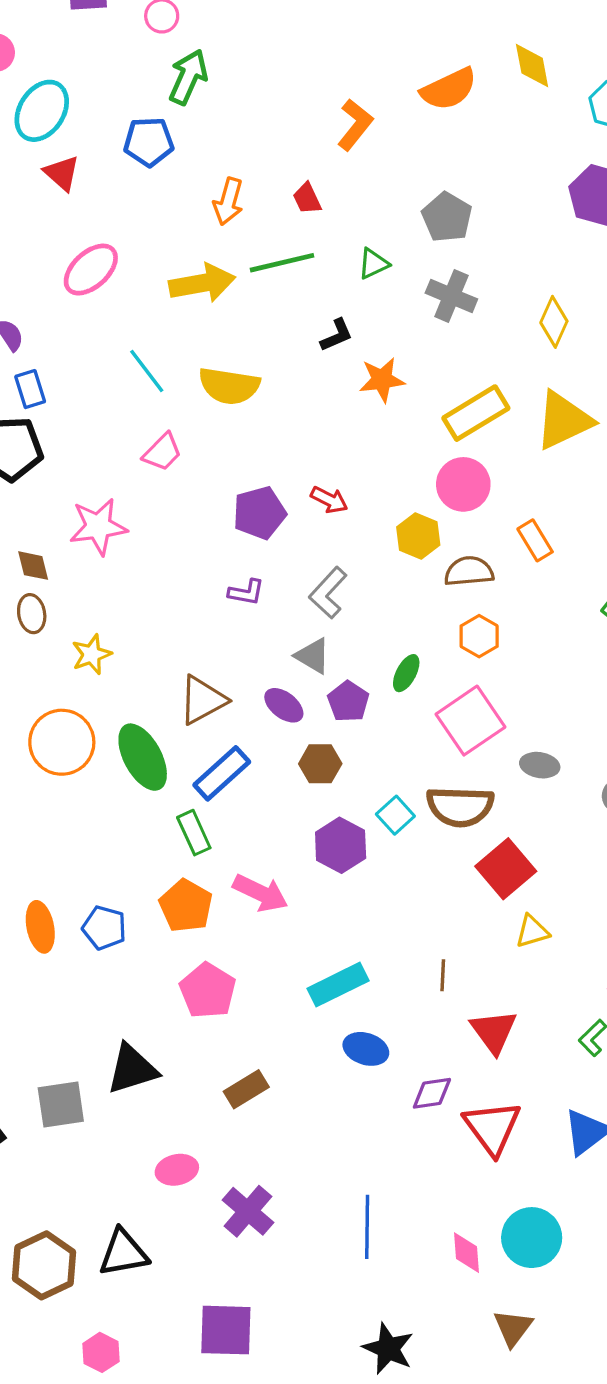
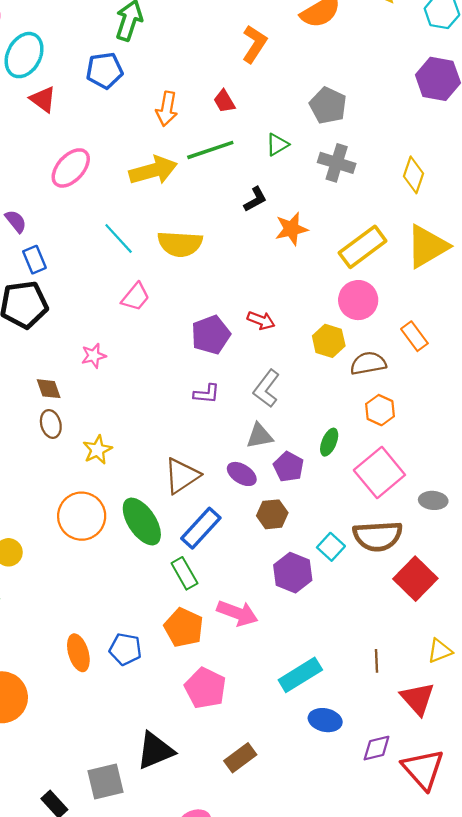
pink star: (98, 527) -> (94, 356), size x0.6
gray triangle: (313, 656) -> (260, 436), turned -36
yellow triangle: (532, 931) -> (440, 651), moved

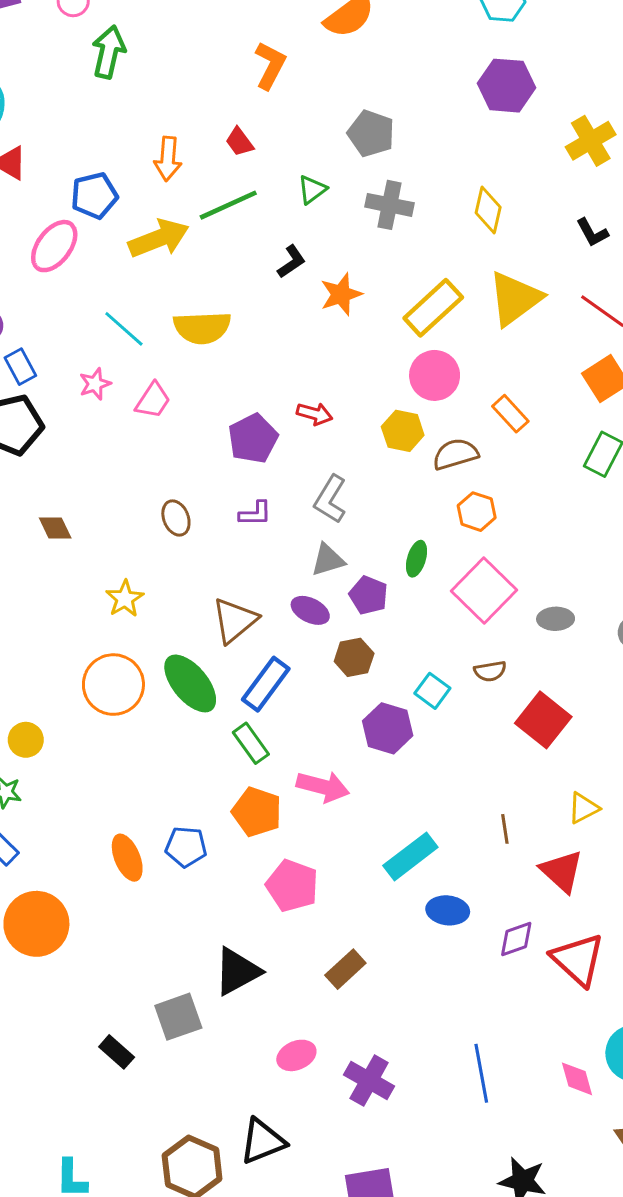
blue pentagon: (105, 70) -> (94, 196), moved
pink star: (94, 356) -> (95, 384), moved
brown ellipse: (51, 424) -> (176, 518), moved
brown semicircle: (378, 536) -> (490, 671), size x0.5

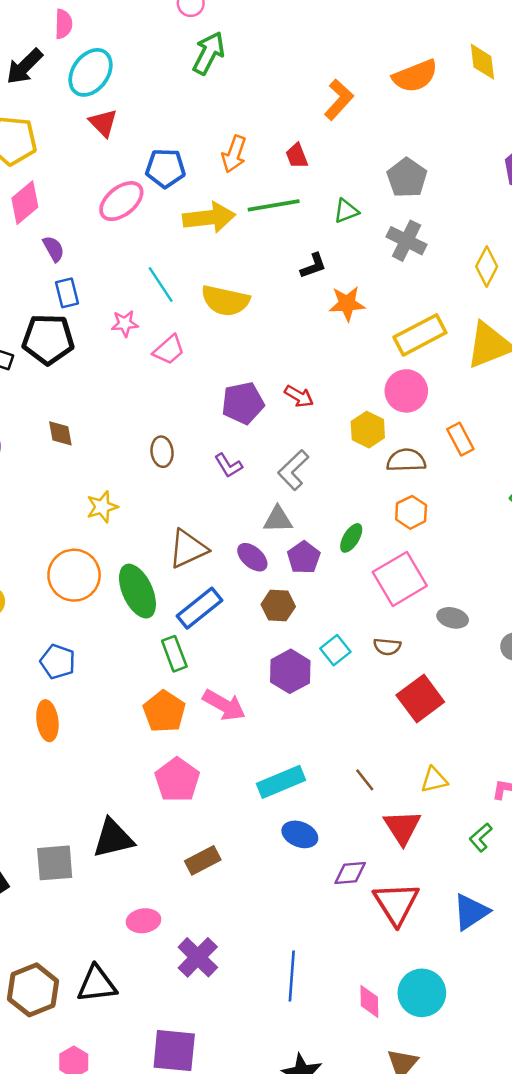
purple L-shape: (255, 514) -> (228, 465), turned 44
brown line: (505, 829) -> (365, 780), turned -45
blue pentagon: (186, 847) -> (58, 662), moved

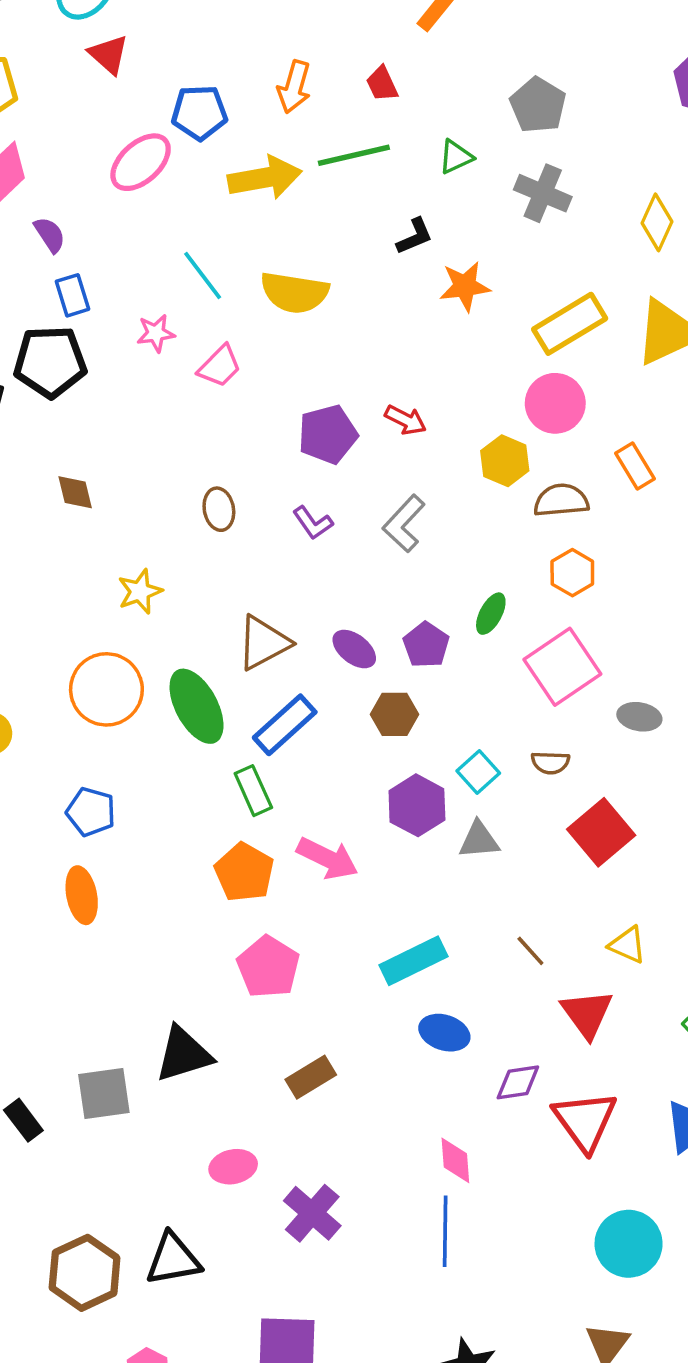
gray triangle: (278, 519) -> (479, 840), moved
yellow triangle: (434, 780) -> (627, 945), turned 40
pink diamond: (369, 1001) -> (455, 1160), moved

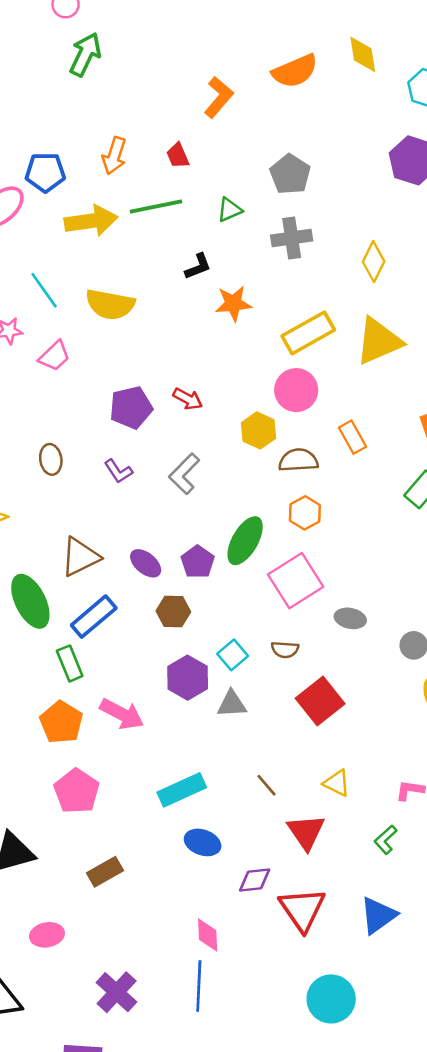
gray cross: (543, 193) -> (292, 238), turned -33
green ellipse: (491, 614) -> (245, 541), size x1.6
purple cross: (312, 1213) -> (117, 992), moved

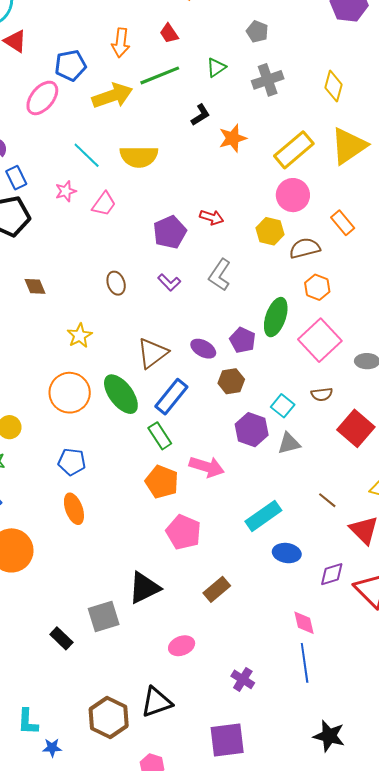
gray pentagon: (290, 174) -> (257, 32), size x0.7
purple cross: (117, 992) -> (243, 679), size x0.7

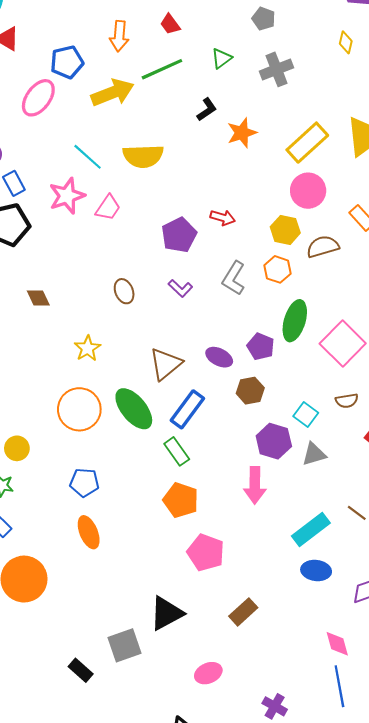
yellow diamond: (333, 86) -> (346, 42), moved, size x0.7
pink star: (66, 191) -> (67, 196), size x1.6
orange hexagon: (317, 287) -> (278, 269), moved
pink arrow: (207, 467) -> (255, 485), moved, turned 76
cyan rectangle: (263, 516) -> (311, 529), moved

